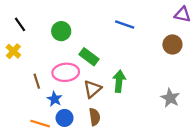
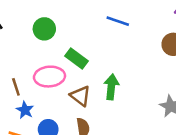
brown triangle: (92, 89) -> (80, 96), turned -42
blue star: (55, 99) -> (25, 110), moved

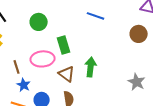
green rectangle: (77, 59) -> (64, 45), turned 36

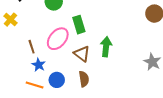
pink ellipse: (43, 59) -> (58, 39), turned -45

